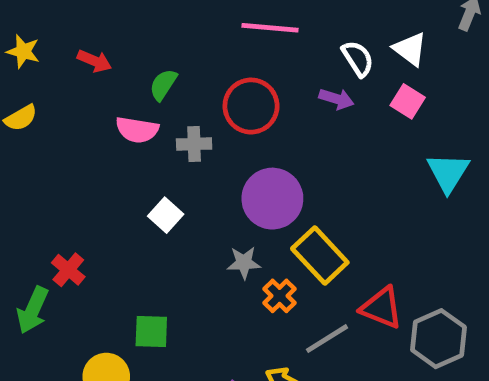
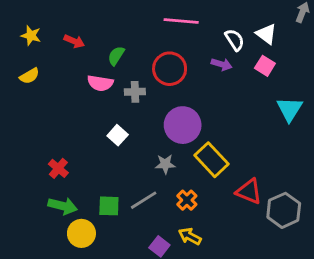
orange cross: (280, 296) -> (187, 200), moved
green arrow: (33, 310) -> (63, 206), moved, turned -100
gray line: (327, 339) -> (144, 200), moved

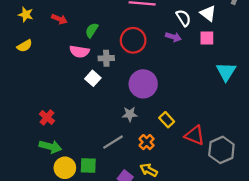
pink square: (265, 66) -> (207, 38), turned -32
white square: (118, 135) -> (93, 78), moved
yellow rectangle: (211, 160) -> (167, 120), moved, size x0.6
green square: (109, 206) -> (88, 166), moved

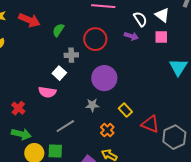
red arrow: (59, 19) -> (29, 20), size x1.5
pink semicircle: (79, 51) -> (47, 92), moved
gray line: (113, 142) -> (65, 126), moved

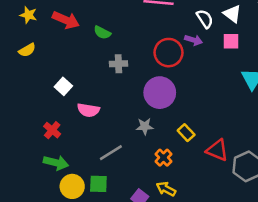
green semicircle: (58, 30) -> (102, 33), turned -96
red circle: (95, 39) -> (168, 53), moved
white square: (59, 73) -> (63, 86), moved

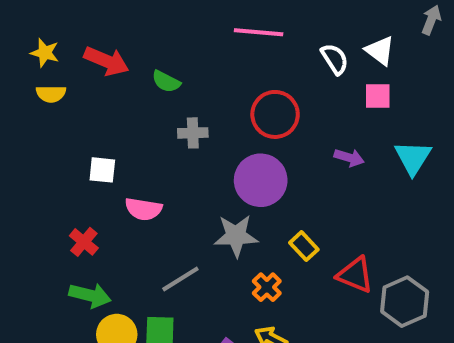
purple arrow: (194, 40) -> (349, 158), moved
yellow semicircle: (27, 50) -> (51, 94), moved, turned 30
white square: (63, 86) -> (102, 170), turned -36
gray star: (145, 126) -> (236, 236), size x1.5

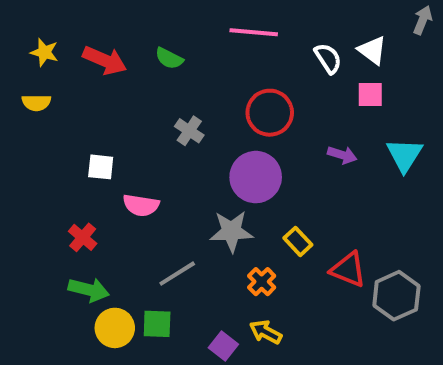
green semicircle: (166, 82) -> (169, 58), moved
yellow semicircle: (51, 94) -> (36, 103), moved
gray cross: (193, 133) -> (189, 131), turned 36

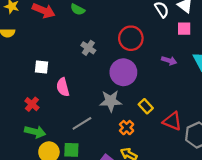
pink semicircle: (141, 205) -> (63, 87), turned 66

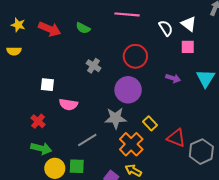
pink semicircle: (63, 87) -> (68, 104), turned -66
orange cross: (127, 128) -> (131, 144), size x1.6

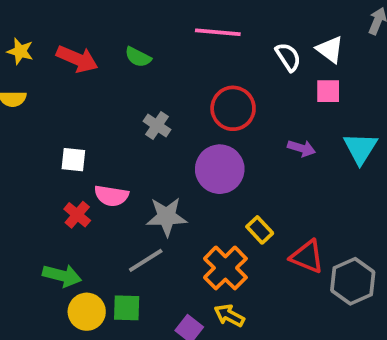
gray star: (115, 118) -> (167, 217), moved
red cross: (38, 121) -> (77, 215), moved

